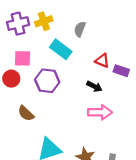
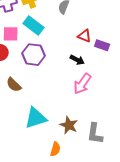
cyan rectangle: (61, 49) -> (34, 25), moved
pink arrow: (100, 112) -> (82, 84), turned 125

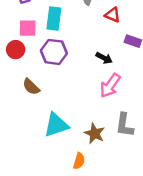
cyan rectangle: (34, 25) -> (54, 18), turned 60
red triangle: (84, 36) -> (113, 15), moved
gray L-shape: (95, 134) -> (125, 125), moved

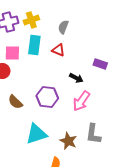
red triangle: (113, 15) -> (58, 50), moved
purple hexagon: (54, 52) -> (47, 97), moved

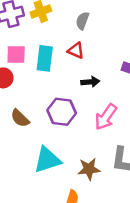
cyan rectangle: (34, 45) -> (45, 58), moved
black arrow: (76, 78) -> (90, 82), moved, turned -32
brown star: (68, 141) -> (89, 169), turned -30

